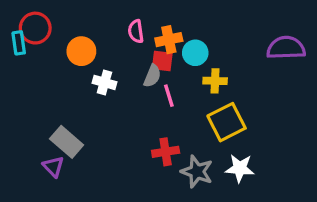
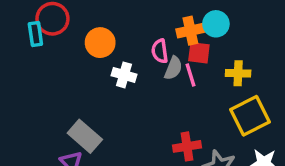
pink semicircle: (136, 31) -> (160, 51), moved
cyan circle: (195, 53) -> (216, 24), moved
red square: (162, 61) -> (199, 53), moved
pink line: (169, 96) -> (190, 75), moved

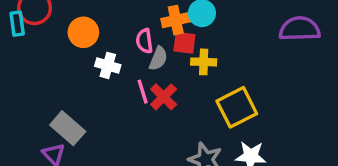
yellow cross: (238, 73) -> (204, 62), moved
pink line: (190, 75) -> (143, 92), moved
red cross: (187, 146) -> (164, 97), moved, turned -36

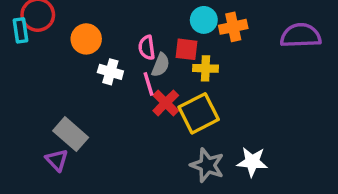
orange cross: (176, 20) -> (233, 27), moved
pink line: (143, 92) -> (148, 84), moved
yellow square: (237, 107) -> (199, 113), moved

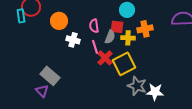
orange cross: (233, 27) -> (145, 29), moved
gray semicircle: (161, 65) -> (110, 37), moved
gray star: (207, 165) -> (137, 86), moved

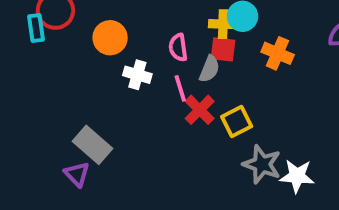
orange cross: (145, 29) -> (278, 53), turned 35
yellow cross: (128, 38) -> (223, 24), moved
yellow square: (124, 64) -> (237, 121), size x0.7

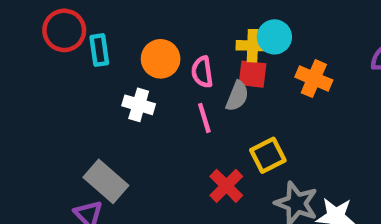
cyan rectangle: (36, 28) -> (99, 50), moved
orange circle: (110, 38) -> (161, 59), moved
white cross: (137, 75) -> (139, 105), moved
red cross: (200, 110) -> (226, 186), moved

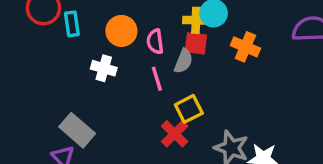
yellow square: (268, 155) -> (189, 109), moved

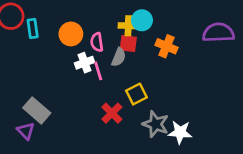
white cross: (104, 68) -> (85, 63), moved, turned -36
yellow square: (189, 109) -> (136, 94), moved

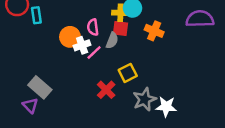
orange circle: (71, 34) -> (70, 37), moved
pink line: (98, 71) -> (94, 52), turned 63
gray star: (156, 124) -> (145, 99), turned 30

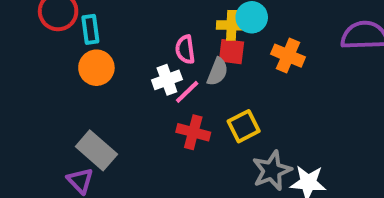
orange circle: (70, 37) -> (96, 68), moved
red cross: (106, 90) -> (193, 132), moved, turned -30

